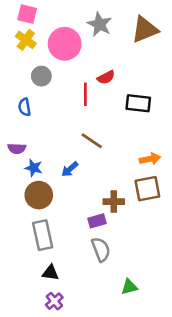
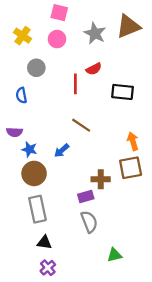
pink square: (27, 14) -> (59, 13), moved
gray star: (100, 24) -> (95, 33), moved
pink circle: (65, 44) -> (57, 39), size x0.6
orange arrow: (150, 159) -> (133, 141), turned -96

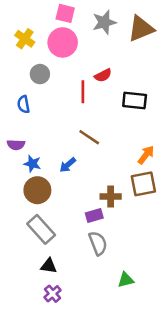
gray star: (95, 33) -> (104, 22), moved, turned 30
pink circle: (57, 39) -> (63, 42), size x1.5
orange arrow: (133, 141) -> (146, 155), turned 54
gray rectangle: (37, 209) -> (41, 229), turned -30

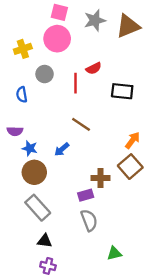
yellow cross: (25, 39) -> (23, 49), moved, turned 36
gray circle: (40, 74) -> (45, 74), moved
brown square: (143, 184) -> (130, 167), turned -30
purple cross: (53, 294) -> (48, 266), turned -35

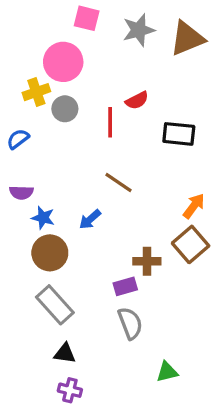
pink circle: (57, 39) -> (63, 62), moved
yellow cross: (23, 49) -> (36, 92), moved
blue semicircle: (22, 95) -> (18, 139), moved, turned 63

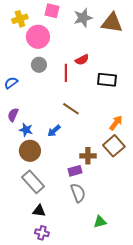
brown triangle: (187, 38) -> (112, 23), turned 30
yellow cross: (36, 92) -> (20, 19), moved
purple semicircle: (21, 193) -> (13, 115), turned 112

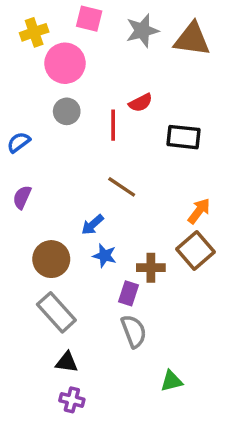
blue star: (26, 130) -> (105, 256), moved
purple rectangle: (75, 171) -> (129, 293), turned -56

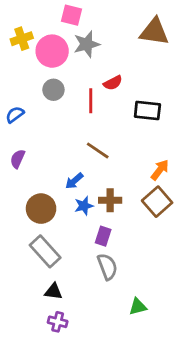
gray star: (142, 31) -> (87, 44), moved
yellow cross: (34, 32) -> (22, 39), moved
blue star: (105, 256) -> (84, 206), turned -30
brown cross: (151, 268) -> (110, 200), moved

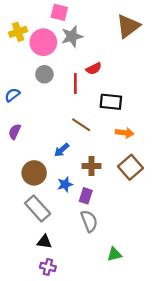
brown triangle: (154, 32) -> (128, 26), turned -45
black rectangle: (147, 110) -> (111, 102), moved
orange arrow: (160, 170) -> (125, 133), moved, turned 60
blue star: (84, 206) -> (65, 184), moved

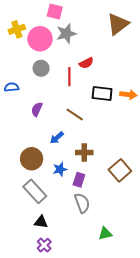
blue semicircle: (12, 95) -> (12, 87), turned 32
purple semicircle: (15, 132) -> (37, 109), moved
orange arrow: (125, 133) -> (128, 95), moved
brown square: (130, 167) -> (120, 170), moved
purple cross: (48, 267) -> (44, 245), turned 32

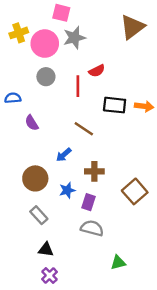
purple semicircle: (37, 109) -> (32, 123), moved, turned -56
gray rectangle: (35, 191) -> (39, 215), size x0.7
gray semicircle: (82, 203) -> (92, 228), turned -54

